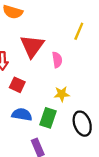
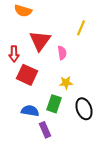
red square: (17, 85) -> (27, 75), size x1.5
blue semicircle: (22, 114) -> (30, 111), moved

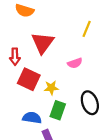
pink semicircle: (62, 53) -> (75, 63), moved, turned 80
yellow star: (66, 83) -> (51, 88), moved
black ellipse: (84, 109) -> (90, 103), moved

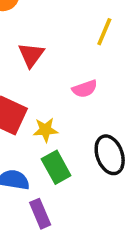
red triangle: (43, 43) -> (31, 55), size x0.7
green rectangle: (58, 110) -> (56, 167), turned -48

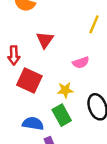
yellow star: (45, 130) -> (65, 90), moved

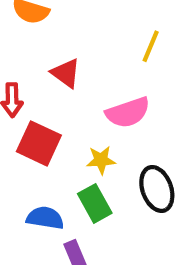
red triangle: (45, 40) -> (66, 73), turned -30
pink semicircle: (81, 63) -> (128, 112), size x1.5

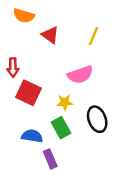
red triangle: (66, 73) -> (50, 35), moved

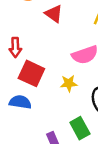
green rectangle: (61, 128) -> (80, 128), moved
blue semicircle: (32, 136) -> (20, 102), moved

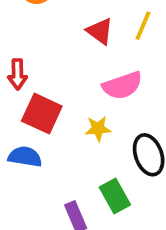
red triangle: (54, 14) -> (100, 31), moved

